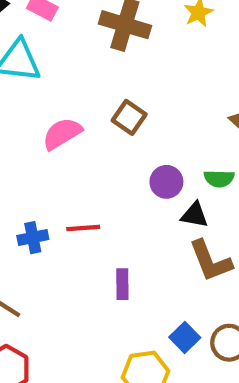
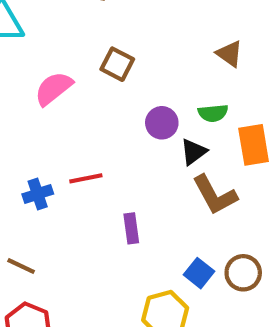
black triangle: (195, 215) -> (194, 152), turned -40

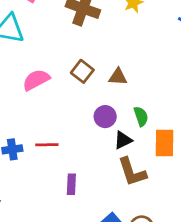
brown triangle: (229, 54) -> (118, 77), moved, turned -42
green semicircle: (213, 113) -> (141, 116), turned -114

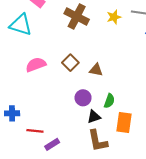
green semicircle: (141, 116) -> (109, 101), turned 32
red line: (47, 145) -> (35, 131), moved
purple rectangle: (71, 184) -> (52, 144), turned 48

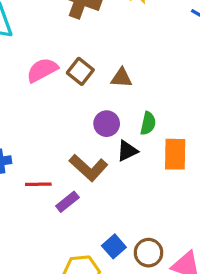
pink semicircle: (36, 65) -> (42, 70), moved
brown L-shape: (98, 141) -> (89, 168), moved, turned -30

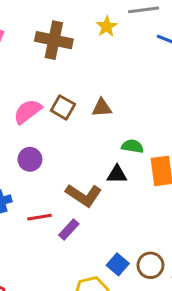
green semicircle: (148, 123) -> (132, 146), turned -85
purple circle: (107, 124) -> (30, 159), moved
black triangle: (127, 151) -> (117, 174), turned 35

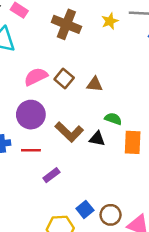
purple circle: (30, 159) -> (31, 115), size x1.5
brown L-shape: (84, 195) -> (69, 132), moved
red line: (40, 217) -> (31, 150), moved

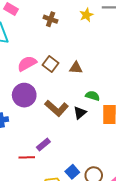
brown cross: (66, 24) -> (51, 19), size x0.6
black triangle: (97, 139) -> (80, 113), turned -48
red line: (31, 150) -> (27, 157), moved

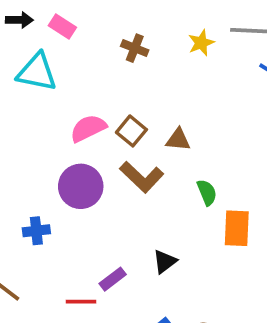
green semicircle: (93, 96) -> (207, 192), turned 48
brown L-shape: (57, 108) -> (142, 177), moved
black triangle: (80, 113) -> (165, 262), moved

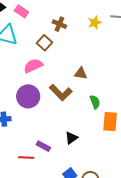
brown square: (131, 131) -> (44, 43), moved
purple rectangle: (113, 279) -> (43, 146), turned 64

